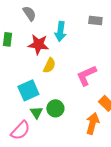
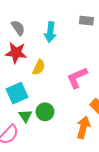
gray semicircle: (29, 13) -> (18, 28), moved
red star: (38, 44) -> (16, 53), moved

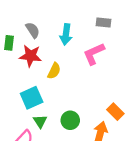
pink L-shape: (77, 78) -> (94, 54), moved
green circle: (45, 112) -> (70, 120), moved

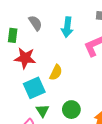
red star: (30, 56) -> (25, 58), moved
yellow semicircle: (54, 71) -> (56, 72), moved

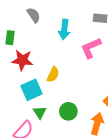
gray semicircle: (35, 23) -> (34, 15), moved

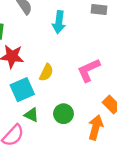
pink L-shape: (91, 48) -> (89, 70), moved
green triangle: (40, 112) -> (31, 115), turned -32

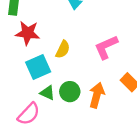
green circle: (63, 114) -> (70, 92), moved
orange arrow: (96, 127) -> (97, 95), moved

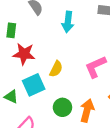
green triangle: (48, 93) -> (11, 97), moved

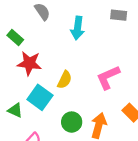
green rectangle: (11, 30) -> (15, 37), turned -56
cyan square: (34, 85) -> (40, 97), turned -30

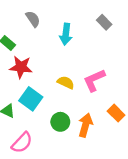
gray rectangle: (119, 15) -> (104, 22), turned 40
yellow semicircle: (65, 80) -> (66, 82), moved, turned -91

